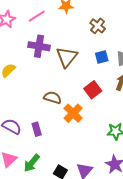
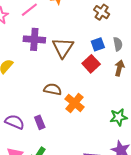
brown cross: (98, 26) -> (102, 12), moved
red square: (93, 90) -> (91, 64), moved

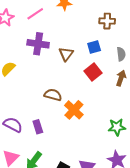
brown cross: (102, 12) -> (107, 21), turned -35
blue square: (98, 44) -> (94, 47), moved
brown triangle: (63, 48) -> (66, 54), size x0.7

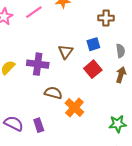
purple cross: (38, 44) -> (38, 64), moved

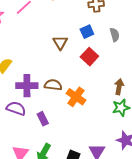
purple cross: (38, 64) -> (27, 86), moved
brown arrow: (121, 75) -> (119, 87), moved
purple semicircle: (14, 123) -> (16, 108), moved

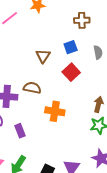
brown semicircle: (53, 85) -> (32, 88), moved
orange cross: (76, 97) -> (55, 111), turned -30

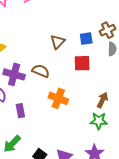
brown cross: (82, 20) -> (107, 30), moved, turned -35
red square: (71, 72) -> (82, 63), turned 30

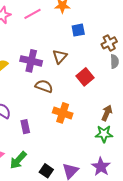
blue square: (86, 39) -> (78, 30), moved
red square: (82, 63) -> (85, 77), turned -36
purple cross: (14, 74) -> (31, 61), moved

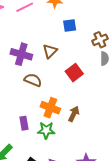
brown arrow: (107, 113) -> (74, 114), moved
purple rectangle: (25, 127) -> (24, 123), moved
green star: (104, 134) -> (46, 130), moved

